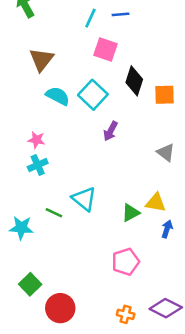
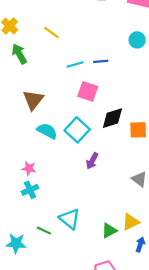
cyan line: (90, 18) -> (75, 65), turned 49
black diamond: (134, 81) -> (112, 118), turned 55
yellow triangle: (156, 203) -> (131, 222), turned -36

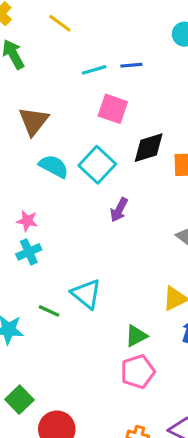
green triangle: (109, 231) -> (136, 336), moved

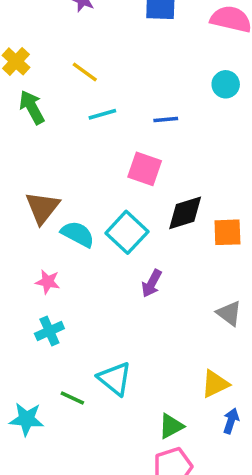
cyan line: (94, 70) -> (102, 114), moved
brown triangle: (33, 121) -> (42, 208), moved
pink star: (27, 221) -> (48, 282), moved

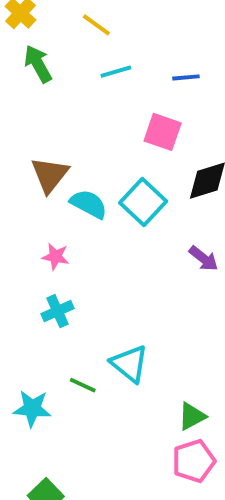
purple arrow: (152, 283) -> (203, 259), moved, turned -80

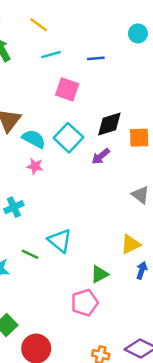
pink square: (163, 132) -> (67, 89), moved
pink star: (56, 257) -> (35, 166), moved
purple arrow: (203, 259) -> (101, 156), moved, turned 102
pink pentagon: (194, 461) -> (85, 303), moved

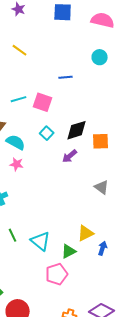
cyan line: (51, 55) -> (19, 99), moved
cyan square: (68, 138) -> (47, 133), moved, size x0.6
cyan triangle: (60, 241) -> (41, 241), moved
yellow triangle: (130, 244) -> (86, 233), moved
green line: (30, 254) -> (13, 235), turned 40

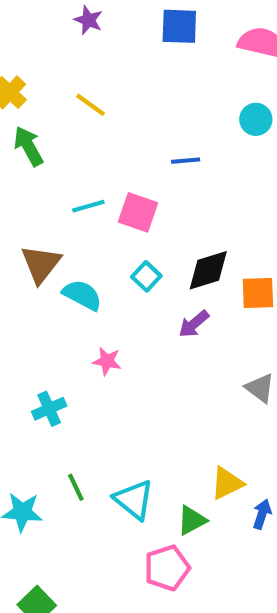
pink star: (17, 164) -> (107, 361), moved

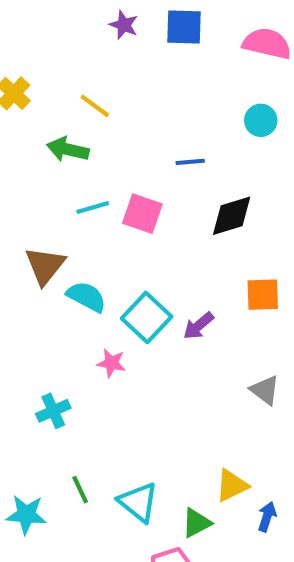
purple star: (88, 20) -> (124, 25), moved
green arrow: (28, 146) -> (68, 149), moved, turned -48
black diamond: (208, 270) -> (232, 216), moved
cyan square: (146, 276) -> (147, 317), moved, size x1.6

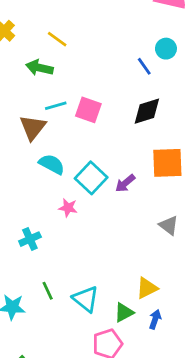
blue line: (190, 162) -> (144, 66), moved, turned 60
brown triangle: (45, 266) -> (33, 128), moved
orange square: (263, 295) -> (167, 163), size x1.4
blue arrow: (267, 517) -> (155, 319), moved

